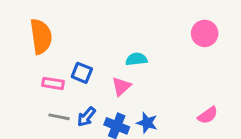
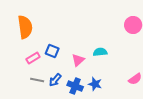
cyan semicircle: (136, 59) -> (100, 52), moved
pink rectangle: (53, 83) -> (33, 58), turned -40

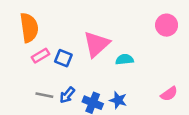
pink rectangle: (33, 58) -> (40, 56), moved
pink triangle: (78, 60) -> (97, 44), moved, size x1.6

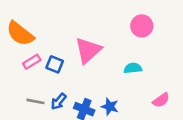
pink circle: (167, 25) -> (142, 26), moved
orange semicircle: (29, 28) -> (20, 34), turned 136
cyan semicircle: (125, 59) -> (133, 68), moved

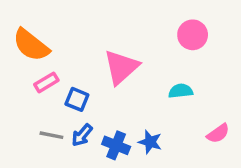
blue square: (55, 64) -> (77, 99), moved

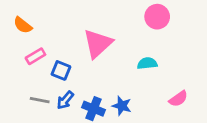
orange semicircle: (31, 45) -> (23, 25), size x0.6

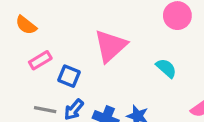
cyan semicircle: (147, 63) -> (166, 68), turned 48

